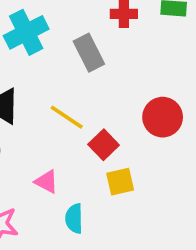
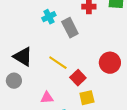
cyan cross: (26, 32) -> (49, 17), moved, size x0.6
pink triangle: (46, 182) -> (47, 98), turned -32

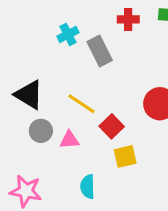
gray circle: (14, 81) -> (41, 131), moved
pink triangle: (47, 98) -> (69, 140), moved

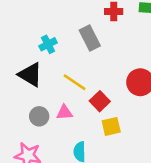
cyan cross: (68, 34) -> (48, 44), moved
gray circle: (41, 131) -> (39, 116), moved

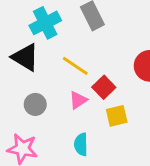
cyan cross: (48, 44) -> (45, 23), size x1.5
pink triangle: (64, 113) -> (78, 100), moved, turned -30

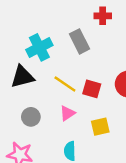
black triangle: (25, 57) -> (22, 77), turned -45
red square: (104, 87) -> (92, 89), moved, turned -30

